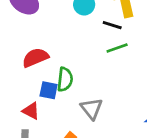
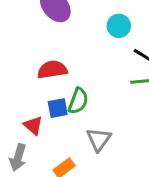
blue square: (49, 90) -> (58, 108), turned -36

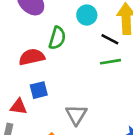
green semicircle: (78, 101) -> (57, 38), moved
red triangle: (33, 125) -> (19, 107), turned -30

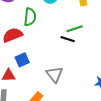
black line: (110, 39) -> (68, 39), moved

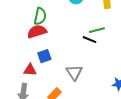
green semicircle: (30, 17) -> (40, 16), moved

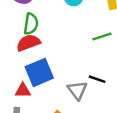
black line: (89, 40) -> (97, 79), moved
blue square: (44, 56) -> (39, 72), size x1.6

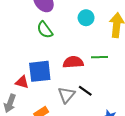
green semicircle: (31, 24) -> (45, 30), turned 120
red semicircle: (28, 43) -> (73, 62), moved

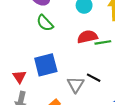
red semicircle: (73, 62) -> (87, 37), moved
red triangle: (22, 82) -> (19, 77), moved, turned 48

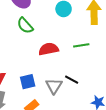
red semicircle: (87, 37) -> (48, 49), moved
blue square: (46, 65) -> (28, 82), moved, size x0.7

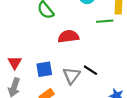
green line: (81, 45) -> (105, 21), moved

